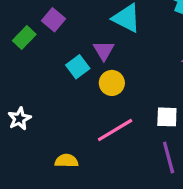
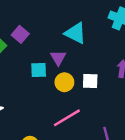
cyan square: (78, 67) -> (39, 70), turned 35
white square: (167, 117) -> (90, 81), moved

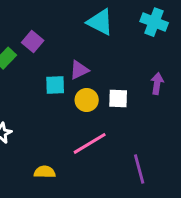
cyan triangle: (75, 33) -> (100, 22), moved
purple triangle: (58, 58) -> (79, 70), turned 35

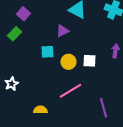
purple square: (33, 42) -> (23, 14), moved
purple triangle: (79, 70) -> (62, 31), moved

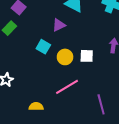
cyan square: (47, 52) -> (43, 47), turned 32

